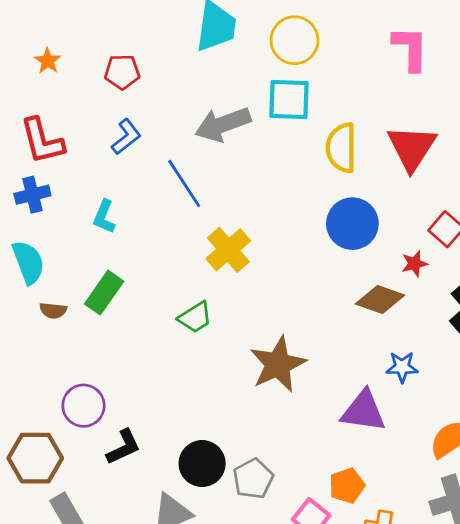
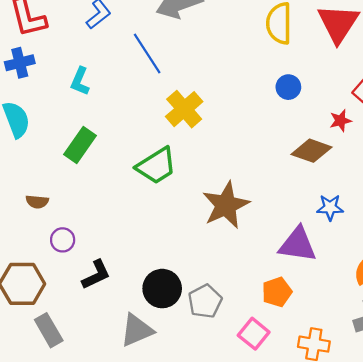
blue circle: (352, 224) -> (288, 87), size x0.6
brown semicircle: (53, 310) -> (37, 202), moved
green trapezoid: (195, 317) -> (156, 166), size x1.4
purple circle: (83, 406) -> (63, 240), size x0.7
orange pentagon: (347, 486) -> (277, 292), moved

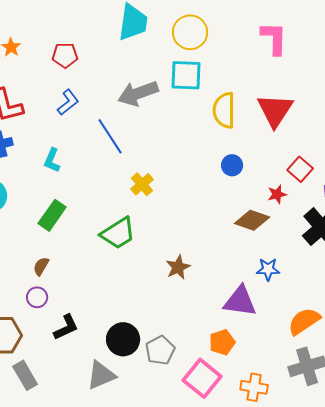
yellow cross: (184, 109) -> (142, 184), size x0.7
brown semicircle: (37, 202) -> (41, 266), moved, turned 114
brown star: (226, 205) -> (178, 267), size x0.6
pink square: (254, 334) -> (202, 378), size x1.4

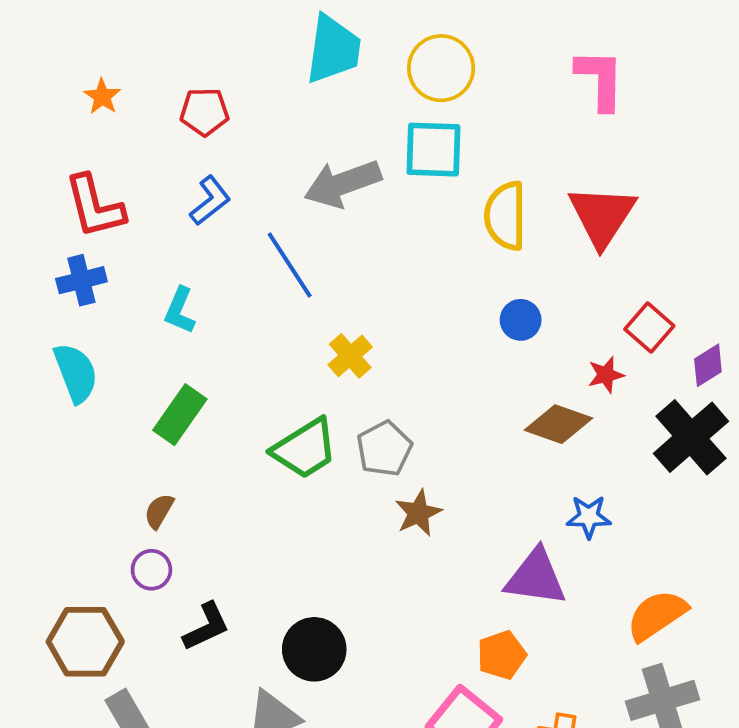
gray pentagon: (160, 350) -> (384, 449), moved

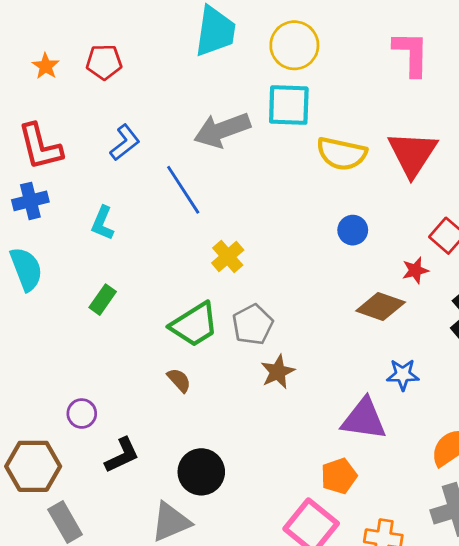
red pentagon: (204, 112) -> (104, 62), moved
yellow semicircle: (505, 216) -> (342, 154), turned -78
green rectangle: (180, 415) -> (103, 300), size x0.7
brown semicircle: (159, 511) -> (179, 380), moved, turned 108

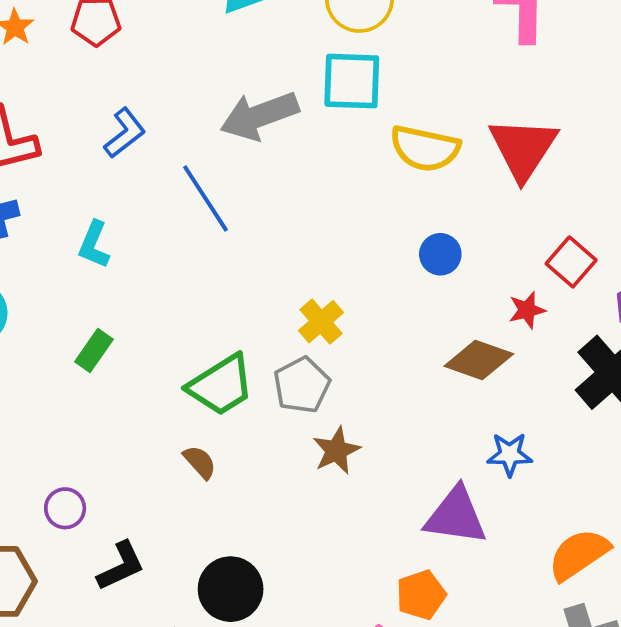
yellow cross: (228, 256) -> (321, 322), moved

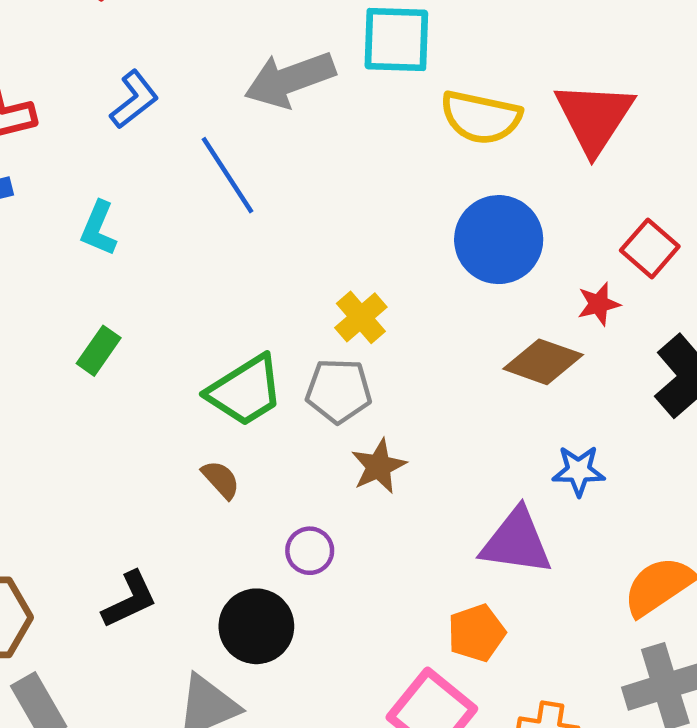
blue circle: (440, 254) -> (499, 240), size x1.8
gray pentagon: (302, 385) -> (339, 391), turned 30
purple circle: (65, 508) -> (310, 551), moved

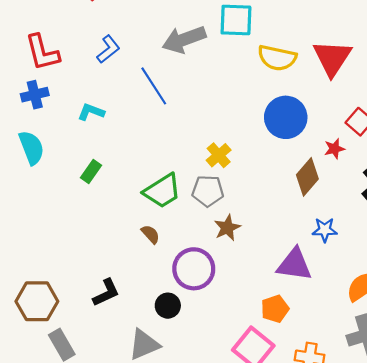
cyan L-shape: (99, 228) -> (91, 112), turned 88
brown diamond: (543, 362) -> (307, 177), turned -69
purple circle: (310, 551) -> (194, 269), size x1.8
black circle: (256, 626) -> (168, 306), size x0.7

